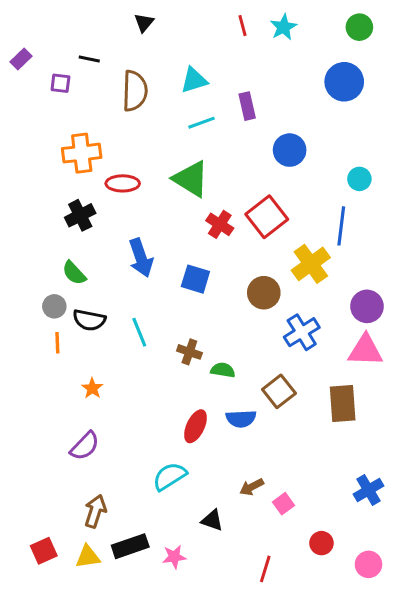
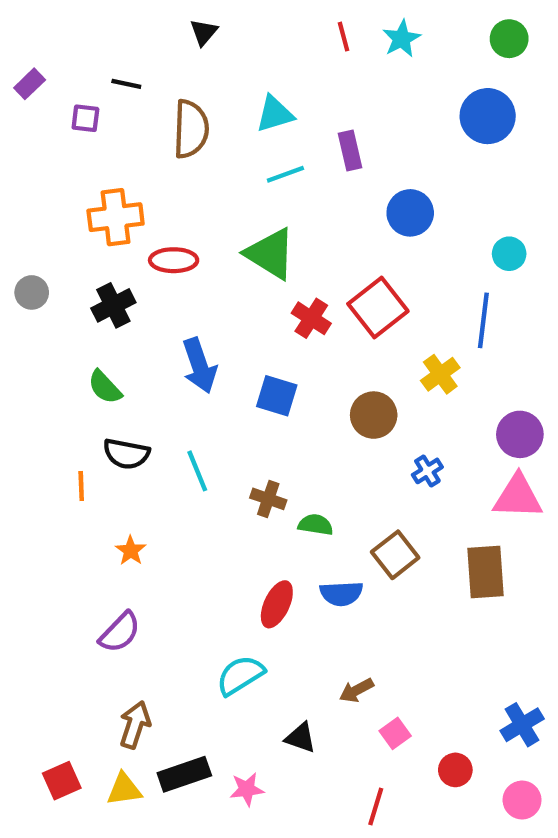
yellow cross: (311, 264) -> (440, 374), size x0.7
gray circle: (54, 306) -> (32, 292), moved
blue cross: (302, 332) -> (427, 471), size x0.6
blue cross: (368, 490) -> (522, 725), moved
pink square: (284, 504) -> (395, 733), moved

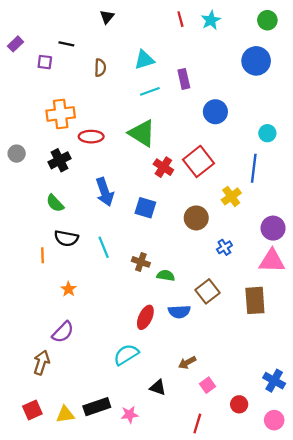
brown semicircle: (191, 129) -> (100, 68), size x0.6
brown arrow: (135, 725) -> (41, 363), moved
blue cross: (522, 725) -> (274, 381), turned -30

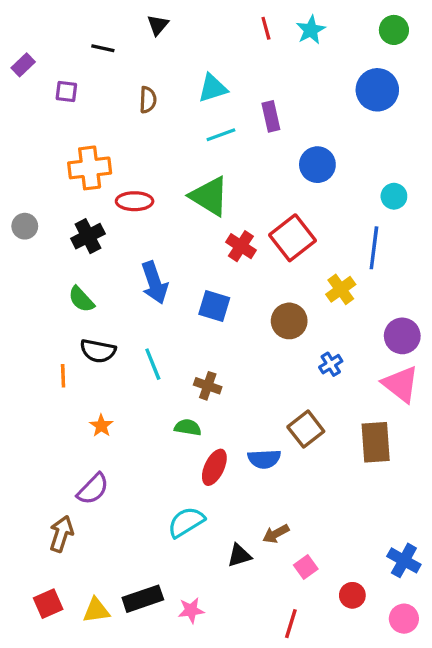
black line: (66, 44) -> (103, 48), moved
pink triangle: (272, 261) -> (401, 384), turned 36
green semicircle: (166, 276) -> (188, 427), moved
black triangle: (158, 387) -> (239, 555), moved, turned -36

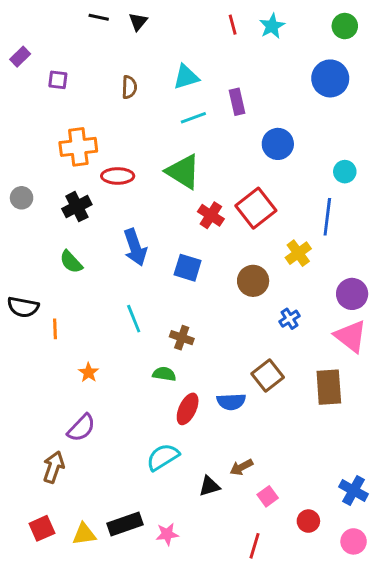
black line: (103, 48) -> (99, 17), moved
black semicircle: (98, 351) -> (23, 307), moved

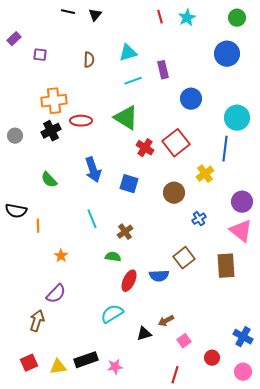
cyan circle: (345, 172) -> (237, 118), size x1.6
black cross: (77, 207) -> (51, 131), moved
brown cross: (182, 338) -> (125, 232), turned 35

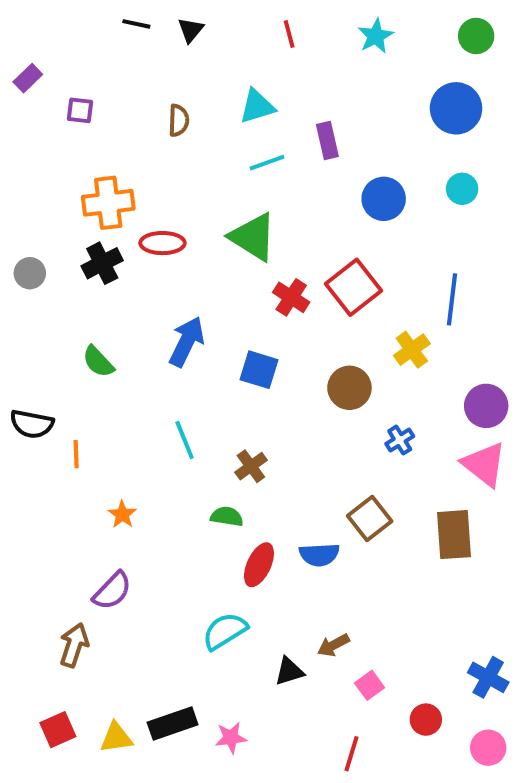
red line: (160, 17) -> (289, 34), moved
cyan circle: (237, 118) -> (462, 189), moved, size x0.6
blue arrow: (93, 170) -> (187, 342), turned -135

